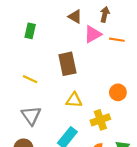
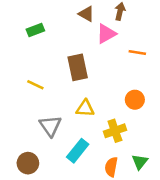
green rectangle: (30, 31) -> (35, 30), turned 56
orange line: (117, 40) -> (137, 52), moved
gray triangle: (31, 115) -> (50, 126), moved

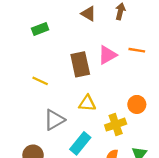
pink triangle: (106, 34) -> (107, 55), moved
orange circle: (135, 100) -> (137, 104), moved
gray triangle: (50, 126) -> (54, 120), turned 35

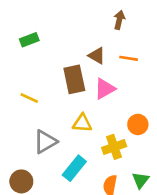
brown triangle: (88, 14) -> (97, 56), moved
orange line: (137, 50) -> (129, 58), moved
pink triangle: (107, 55) -> (105, 89), moved

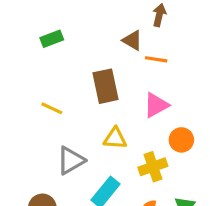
brown triangle: (97, 56) -> (132, 40), moved
orange line: (129, 58) -> (156, 59), moved
pink triangle: (105, 89) -> (156, 105), moved

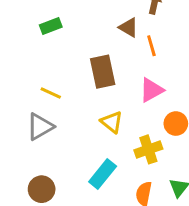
orange line: (156, 59) -> (151, 46), turned 65
yellow triangle: (115, 138) -> (112, 122), turned 35
gray triangle: (71, 160) -> (40, 127), moved

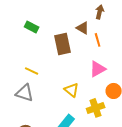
green rectangle: (51, 26) -> (32, 27), turned 48
brown rectangle: (103, 72) -> (63, 44), moved
gray triangle: (40, 127) -> (25, 93), turned 48

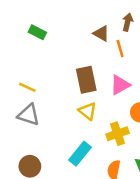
brown arrow: (100, 12) -> (128, 22), moved
brown rectangle: (63, 44) -> (86, 80), moved
yellow line: (32, 71) -> (27, 87), moved

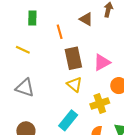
green rectangle: (37, 32) -> (32, 18), turned 64
orange line: (120, 49) -> (60, 32), moved
yellow line: (27, 87) -> (23, 50), moved

